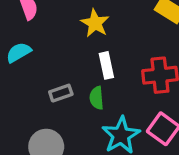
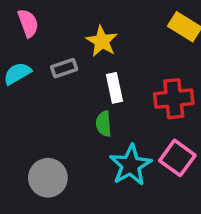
gray rectangle: (61, 93) -> (64, 68), moved

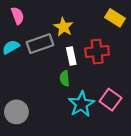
gray rectangle: (64, 68) -> (40, 44), size x1.6
red cross: (174, 99) -> (97, 51), moved
gray circle: (48, 178) -> (16, 112), moved

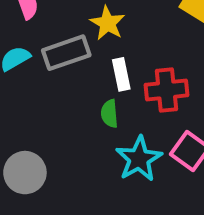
red cross: (97, 51) -> (166, 90), moved

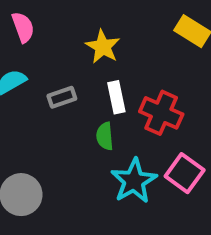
gray rectangle: (66, 53) -> (62, 97), moved, size x0.6
red cross: (166, 90) -> (161, 113), turned 30

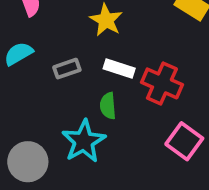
white rectangle: (116, 97) -> (119, 69), turned -60
cyan star: (134, 181) -> (84, 141), moved

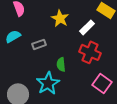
white rectangle: (119, 69) -> (87, 27), moved, turned -63

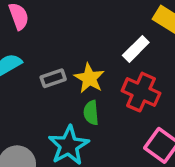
yellow star: (60, 18) -> (89, 78), moved

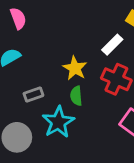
gray rectangle: (53, 78) -> (33, 94), moved

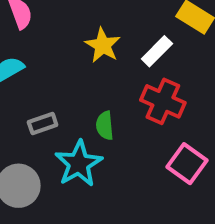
yellow star: (75, 68) -> (103, 45), moved

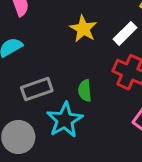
gray rectangle: (43, 123) -> (37, 89), size x1.4

